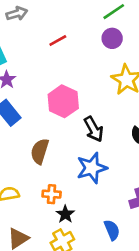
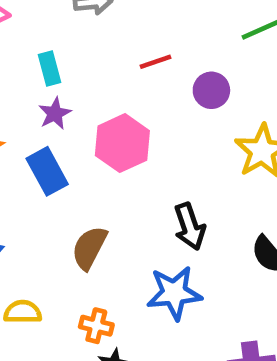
purple circle: (112, 38) -> (211, 90), moved
pink hexagon: (63, 101) -> (122, 143), moved

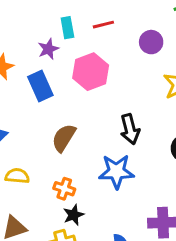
red line: (155, 62) -> (103, 25), moved
cyan rectangle: (49, 69) -> (67, 28), moved

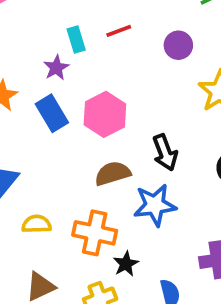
pink hexagon: (91, 72) -> (105, 114), moved
brown semicircle: (64, 138) -> (113, 173), moved, turned 48
orange cross: (64, 189) -> (95, 233), size x1.6
black star: (74, 215) -> (126, 264), moved

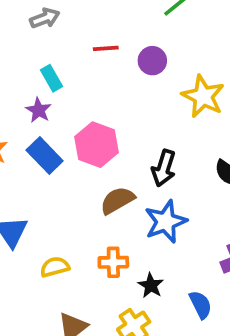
red line: (119, 31) -> (106, 48), moved, turned 30
black arrow: (165, 153) -> (164, 168), turned 51
orange cross: (95, 233) -> (113, 262), size x0.7

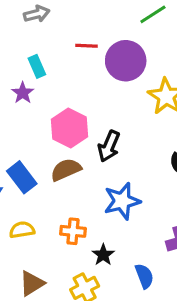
purple circle: (152, 61) -> (126, 61), size x1.6
blue rectangle: (45, 156) -> (22, 177), moved
black arrow: (164, 168) -> (109, 146), moved
brown semicircle: (117, 200) -> (66, 170), moved

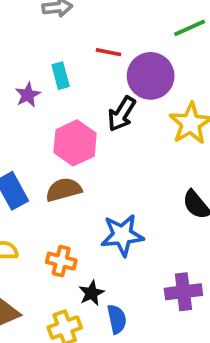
cyan rectangle: (37, 66) -> (61, 76), moved
black arrow: (109, 146) -> (122, 114), moved
blue semicircle: (144, 276) -> (117, 319), moved

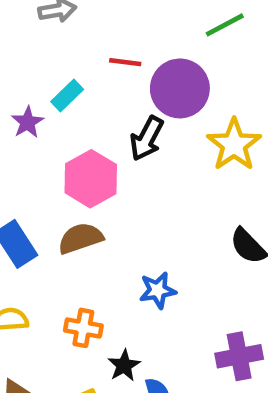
cyan rectangle: (61, 76) -> (67, 95), turned 65
blue star: (122, 235) -> (158, 290), size x0.7

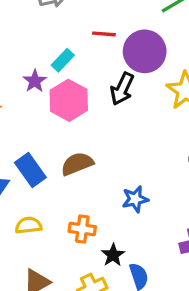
pink hexagon: (91, 179) -> (69, 100), moved

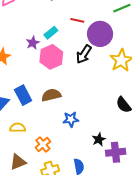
blue star: (135, 199) -> (71, 119), moved
orange cross: (82, 229) -> (43, 144), moved, turned 35
black star: (113, 255) -> (99, 139), moved

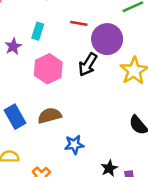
cyan rectangle: (51, 33) -> (38, 31), moved, turned -32
purple star: (33, 43) -> (13, 46), moved

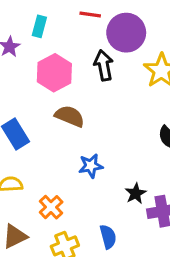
black arrow: (88, 65) -> (104, 65), turned 140
brown semicircle: (49, 116) -> (70, 116), moved, turned 40

